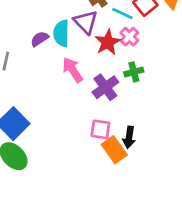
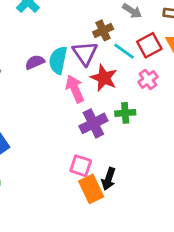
pink cross: (129, 37) -> (148, 79), moved
red star: (108, 42) -> (104, 78), turned -30
pink arrow: (73, 70) -> (75, 89), moved

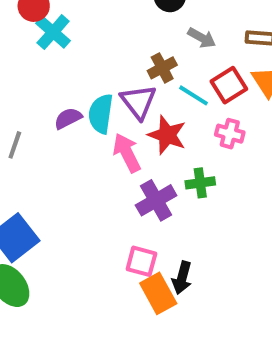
pink cross: (148, 79) -> (230, 134), turned -36

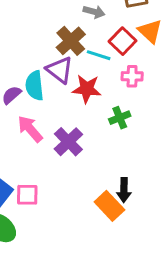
brown cross: (162, 68) -> (71, 41), size x1.4
pink arrow: (127, 153) -> (30, 129), moved
purple cross: (156, 200) -> (68, 142), moved
pink square: (141, 261) -> (27, 195), moved

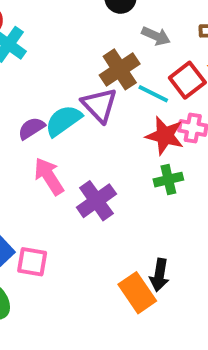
cyan semicircle: (35, 86) -> (63, 121), turned 52
red star: (87, 89) -> (165, 136), moved

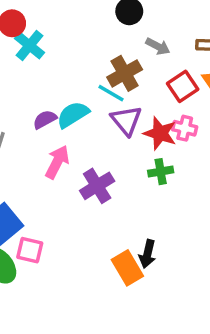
cyan line: (153, 94) -> (111, 93), moved
purple triangle: (99, 105) -> (126, 120), moved
pink arrow: (49, 176) -> (57, 162), turned 56
pink square: (32, 262) -> (30, 250), moved

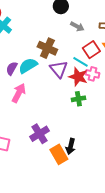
brown cross: (125, 73) -> (47, 48), moved, turned -36
cyan line: (111, 93) -> (80, 62), moved
purple semicircle: (45, 119) -> (12, 68), turned -32
purple cross: (97, 186) -> (40, 134), moved

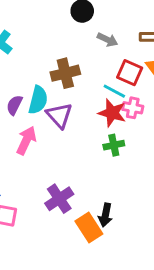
brown cross: (47, 48) -> (65, 73), turned -36
red square: (91, 50) -> (130, 73), turned -30
cyan semicircle: (28, 66) -> (38, 100), turned 138
purple triangle: (59, 69) -> (59, 115), moved

